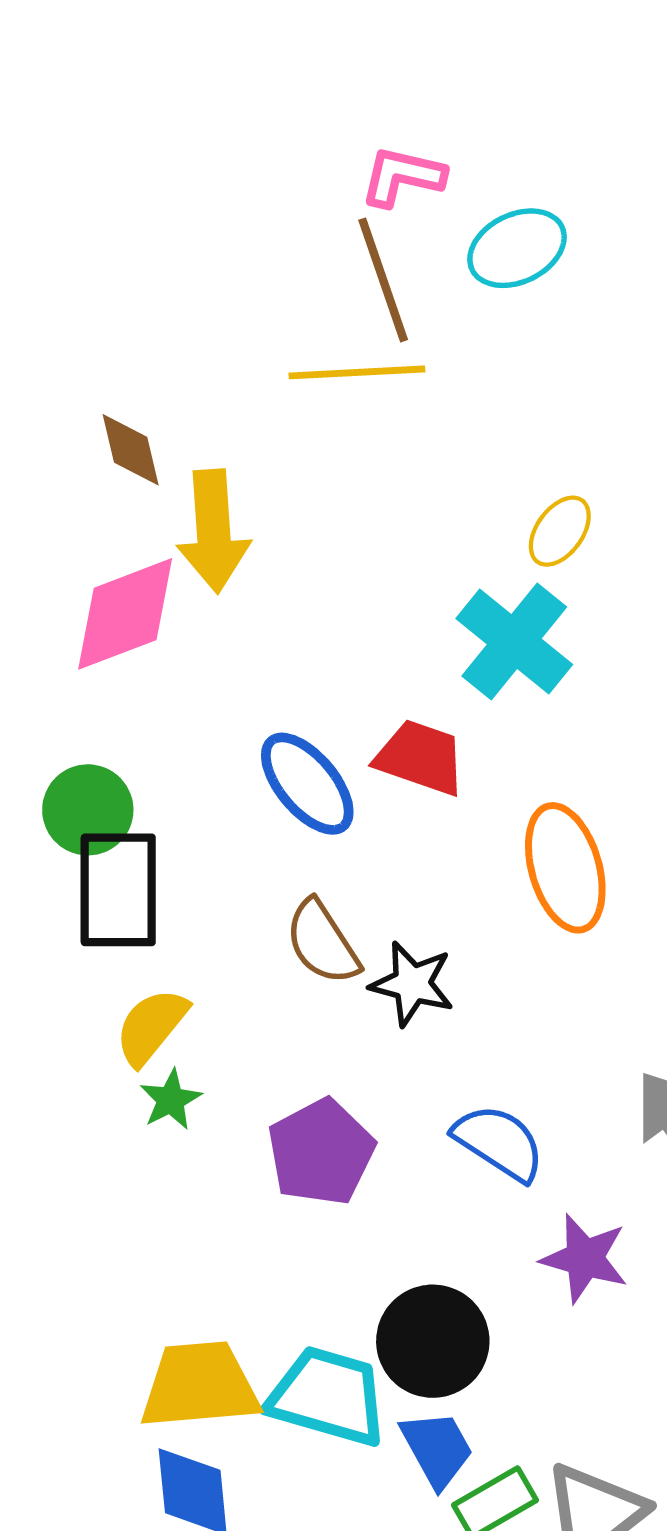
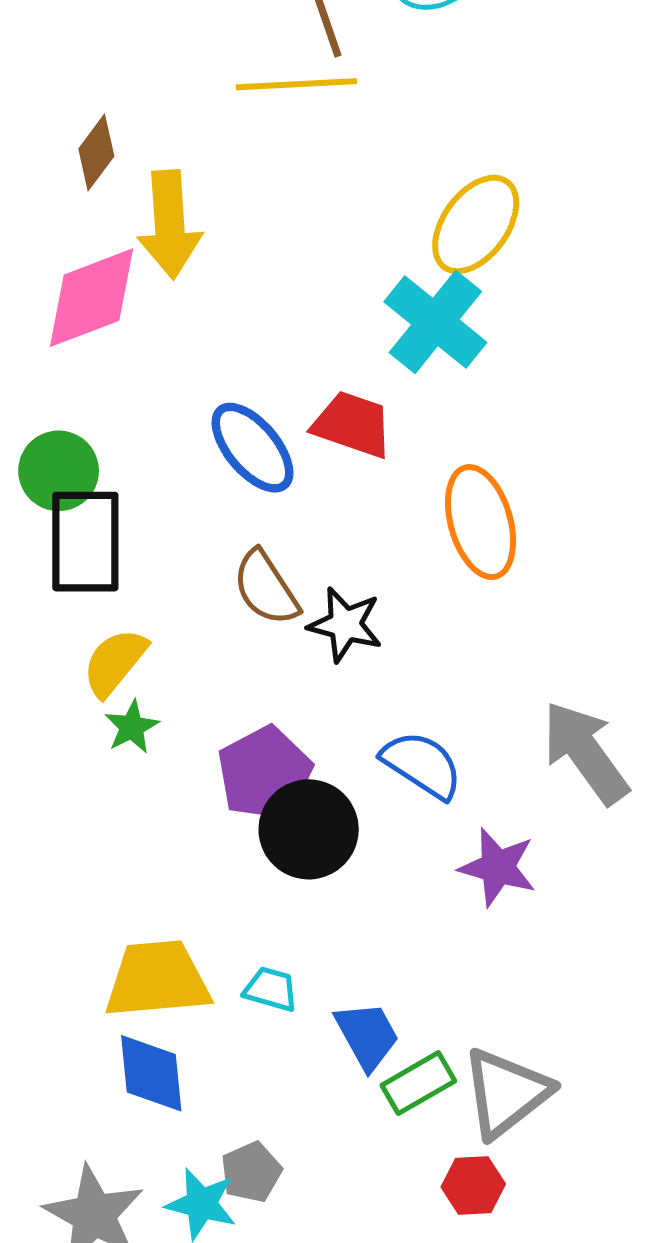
brown diamond: (131, 450) -> (96, 153), turned 50
yellow ellipse: (560, 531) -> (476, 224), size x1.6
black circle: (433, 1341) -> (309, 829), moved
cyan trapezoid: (328, 1396) -> (271, 989), size x0.5

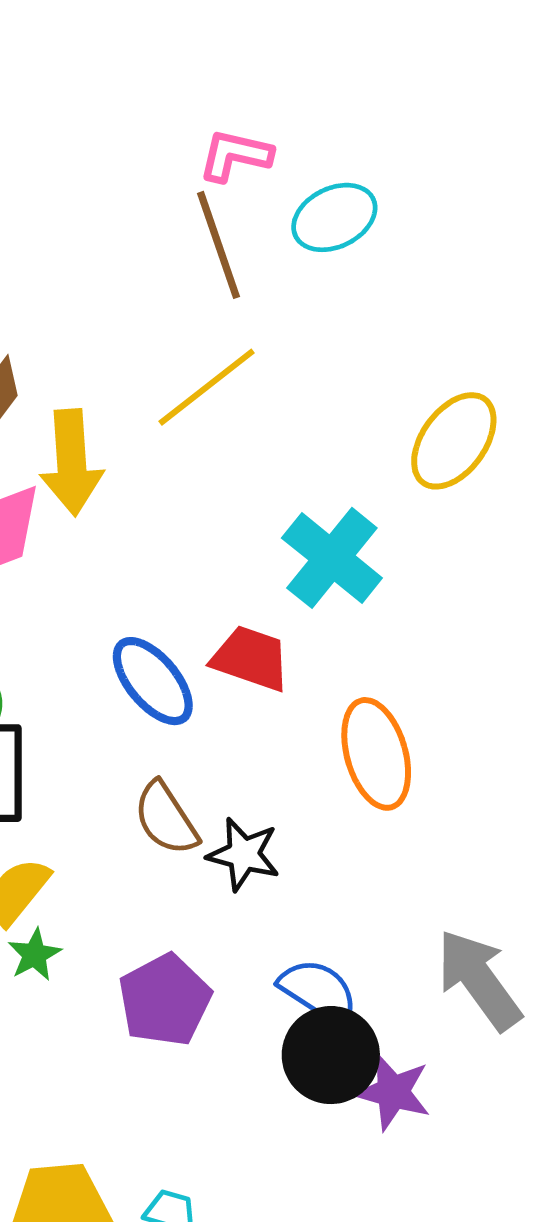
yellow line: (296, 84) -> (207, 387), moved, turned -35
yellow ellipse: (476, 224) -> (454, 441), moved
black circle: (309, 829) -> (331, 1055), moved

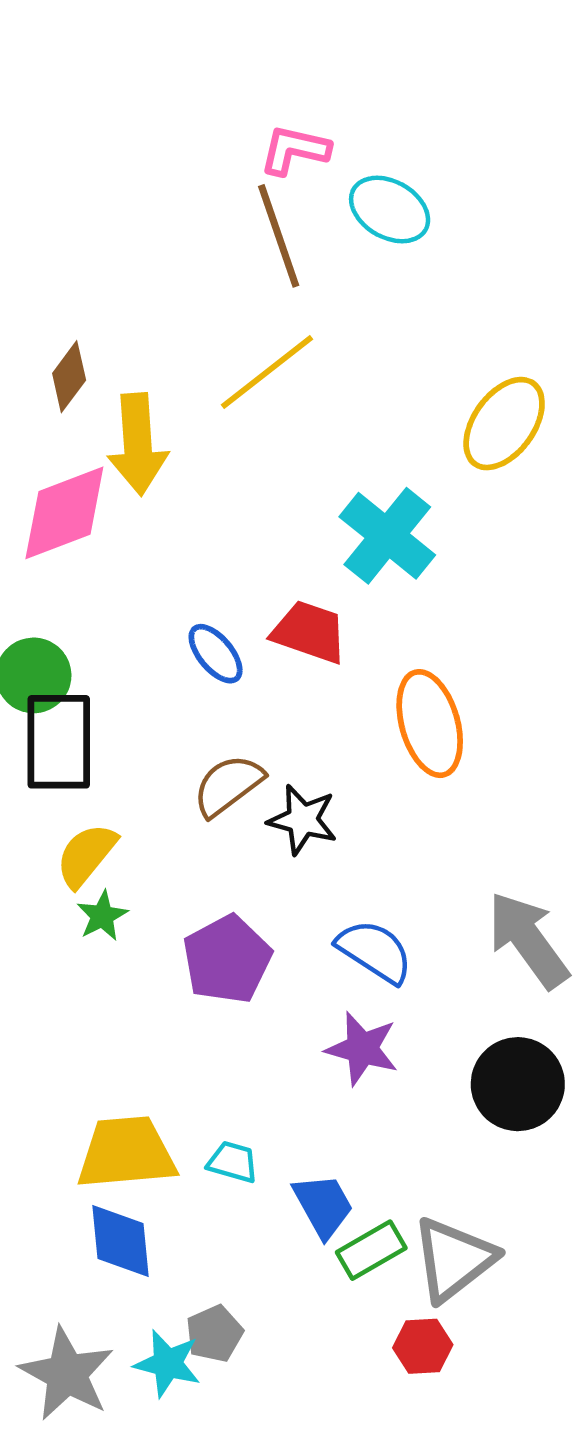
cyan ellipse: (334, 217) -> (390, 210), turned 56
blue ellipse: (153, 681) -> (216, 654), size x0.7
brown semicircle: (166, 818) -> (228, 785), turned 86
black circle: (331, 1055) -> (518, 1084), moved
purple star: (393, 1092) -> (362, 1049), moved

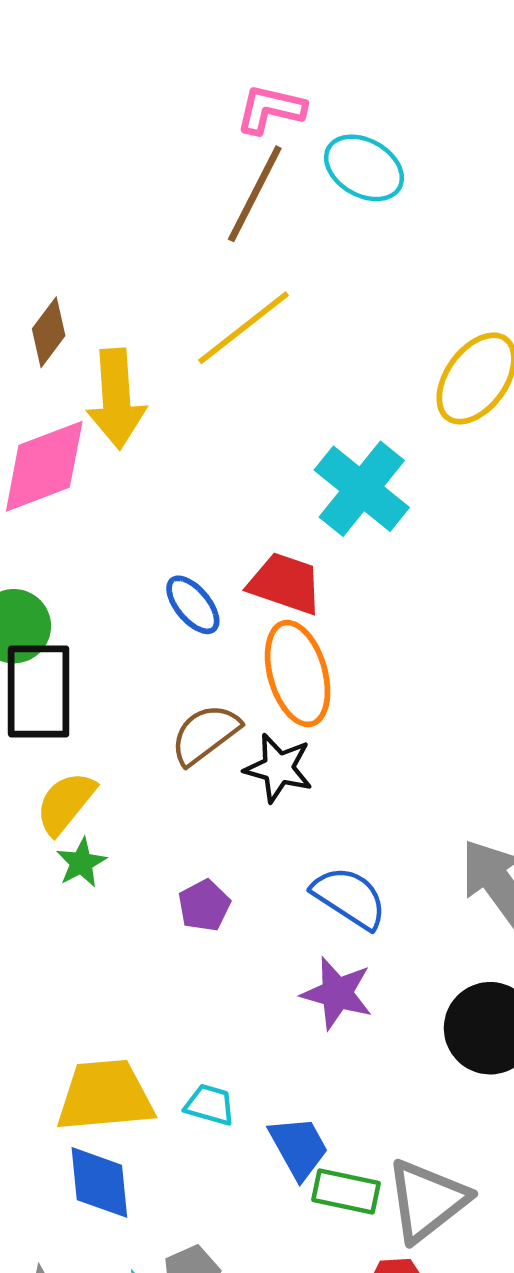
brown line: (279, 236) -> (255, 194), turned 46
orange ellipse: (430, 724) -> (298, 673), moved
purple pentagon: (227, 959) -> (204, 905), size x0.6
green rectangle: (371, 1250) -> (346, 1191), turned 42

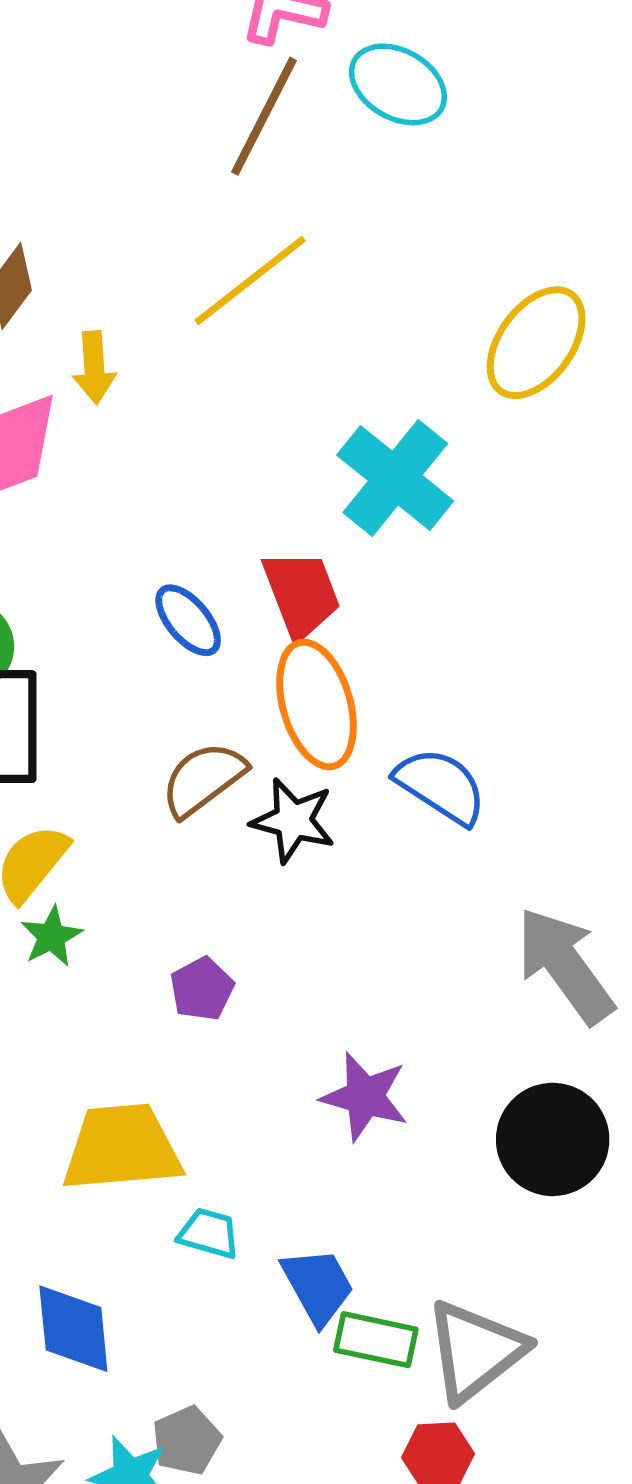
yellow arrow: (116, 399) -> (94, 368), size x0.6
red trapezoid: (285, 583) -> (301, 594), turned 50
blue semicircle: (349, 898) -> (441, 786), moved
yellow trapezoid: (105, 1096) -> (122, 1148), moved

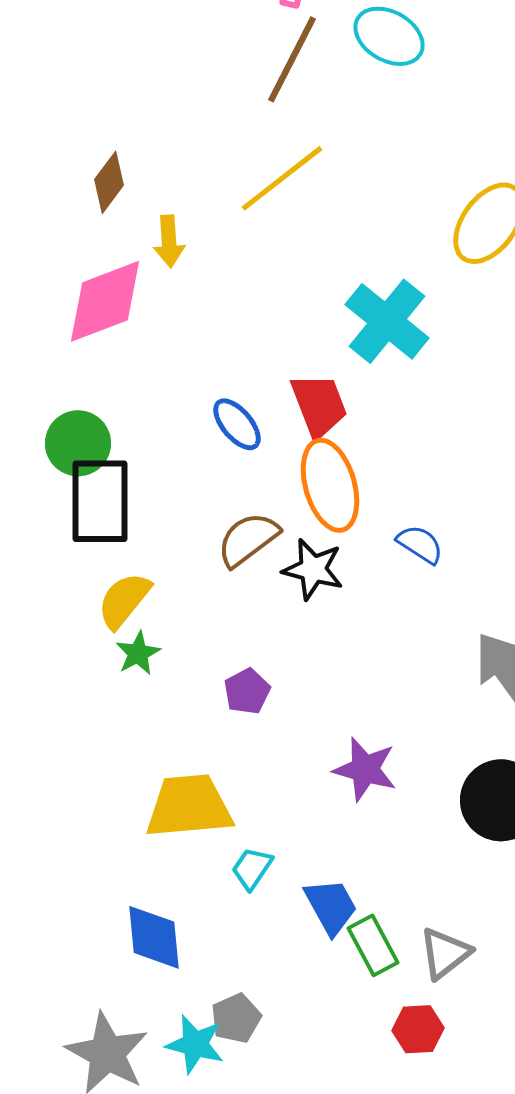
blue semicircle: (441, 786) -> (420, 544), size x0.7
cyan trapezoid: (209, 1233) -> (252, 868), turned -72
green rectangle: (376, 1340) -> (373, 945), turned 50
gray triangle: (475, 1351) -> (445, 953), size x0.7

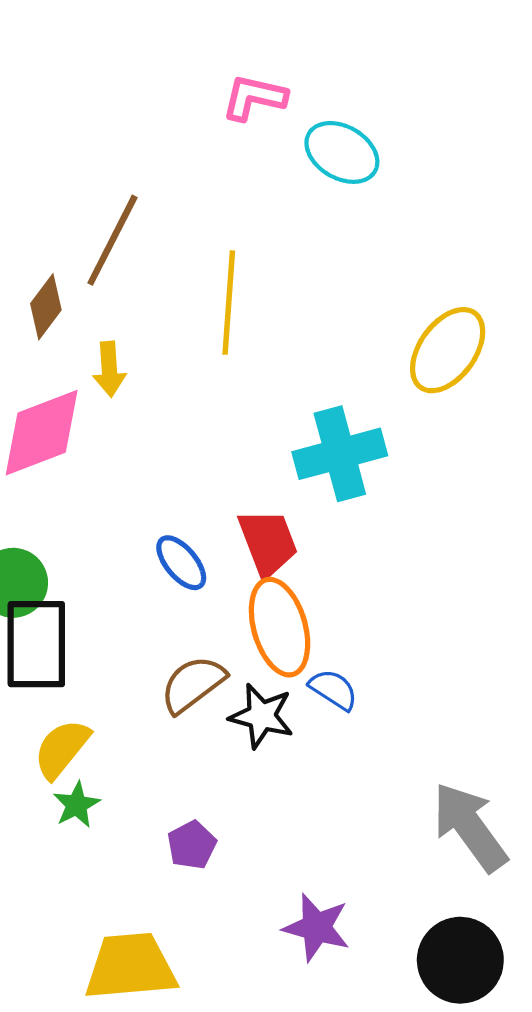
brown line: (292, 59) -> (112, 240), moved
yellow line: (282, 178) -> (229, 303), turned -48
cyan cross: (387, 321) -> (340, 454), turned 36
blue semicircle: (420, 544) -> (333, 690), moved

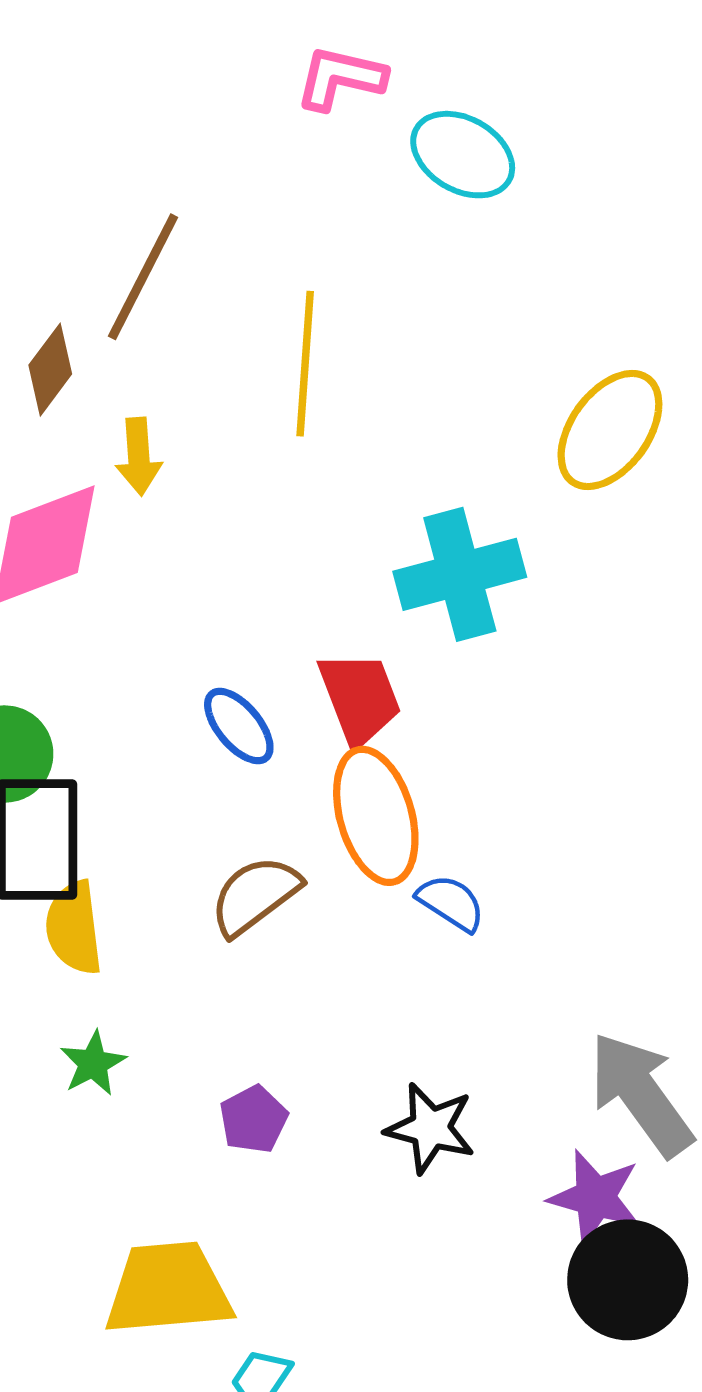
black star: (262, 716) -> (430, 1128), moved
yellow semicircle: (62, 749) -> (74, 928), moved, turned -46
purple star: (317, 927) -> (595, 1197), moved

